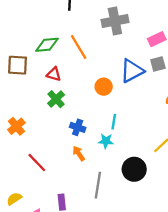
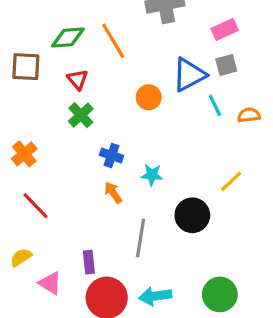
red triangle: (54, 74) -> (78, 80), turned 35
cyan line: (114, 122) -> (215, 105), moved, turned -35
red line: (37, 162) -> (36, 206), moved

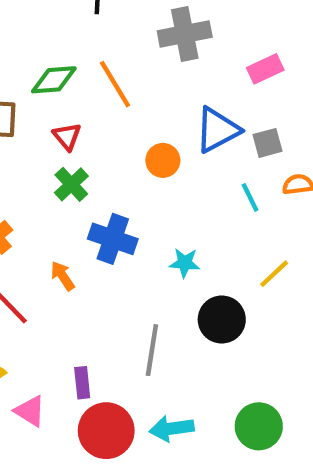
gray square: (226, 65) -> (267, 143), moved
cyan line: (215, 105) -> (250, 197), moved
blue cross: (112, 155) -> (113, 239), size x1.5
cyan star: (152, 175) -> (185, 263), moved
orange arrow: (113, 193) -> (63, 276), moved

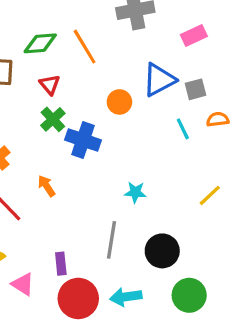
blue cross: (113, 239) -> (83, 140), moved
cyan star: (185, 263) -> (135, 192), moved
yellow line: (274, 274) -> (210, 195), moved
black circle: (222, 320) -> (162, 251), moved

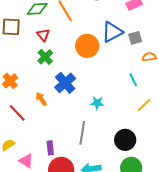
orange circle: (119, 102) -> (87, 46), size x1.5
cyan line: (183, 129) -> (133, 80), moved
blue cross: (83, 140) -> (65, 83), moved, turned 30
black circle: (162, 251) -> (125, 140), moved

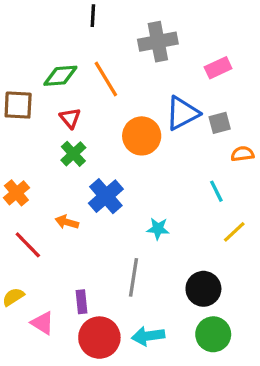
orange arrow: (41, 99) -> (67, 222), turned -40

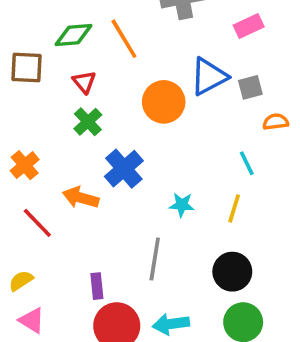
orange arrow: (67, 222) -> (81, 198), size x1.4
yellow line: (234, 232) -> (234, 208), moved, turned -30
pink triangle: (42, 323) -> (32, 320), moved

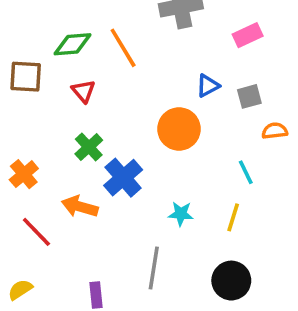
blue triangle: (209, 77) -> (208, 86), size x0.6
orange circle: (164, 102) -> (179, 129), moved
green cross: (88, 122) -> (89, 147), moved

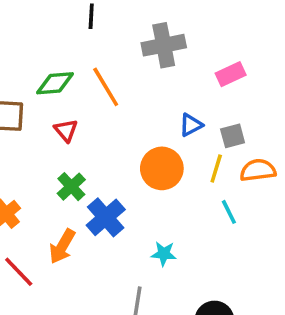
orange semicircle: (275, 131) -> (258, 170), size x1.4
orange arrow: (80, 207) -> (62, 246), turned -76
yellow line: (233, 217) -> (216, 168), moved

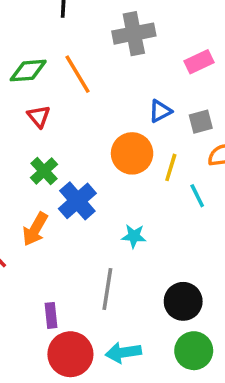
yellow line: (216, 168) -> (171, 167), moved

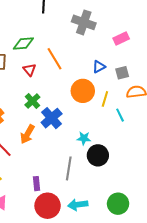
gray cross: (134, 34) -> (84, 22), turned 30
orange line: (77, 74) -> (55, 59), moved
black circle: (183, 301) -> (98, 155), moved

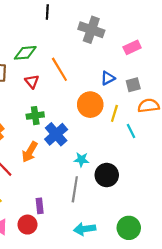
green cross: (32, 101) -> (35, 116), turned 35
cyan star: (84, 138) -> (81, 160), moved
red circle: (48, 206) -> (27, 225), moved, size x0.7

